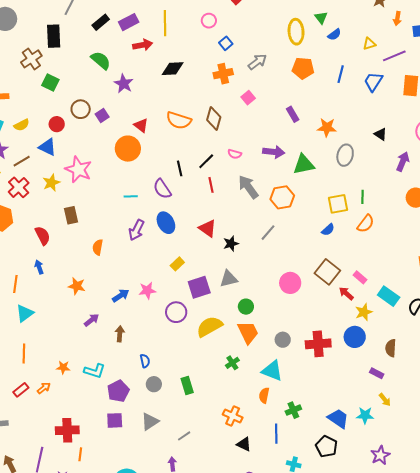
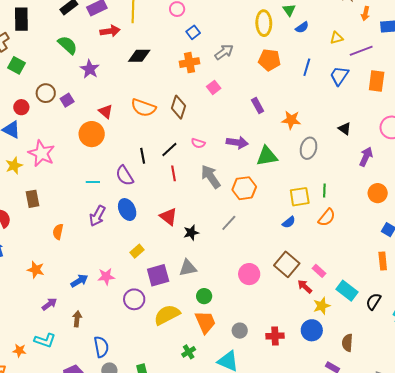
red cross: (318, 344) -> (275, 336), size x0.7
blue semicircle: (145, 361) -> (101, 347), size x1.5
cyan L-shape: (95, 371) -> (45, 340), moved

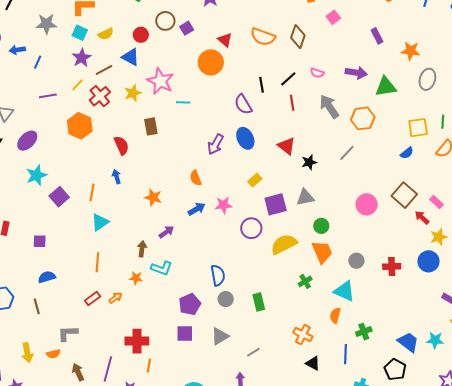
cyan line: (93, 182) -> (183, 102), moved
orange semicircle: (58, 232) -> (196, 178), moved, turned -35
brown arrow: (77, 319) -> (142, 249), moved

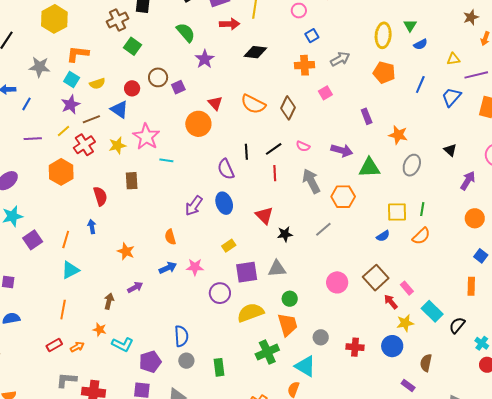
cyan L-shape: (162, 268) -> (122, 344), moved
green cross: (305, 281) -> (267, 352), size x1.6
gray L-shape: (68, 333) -> (66, 380), moved

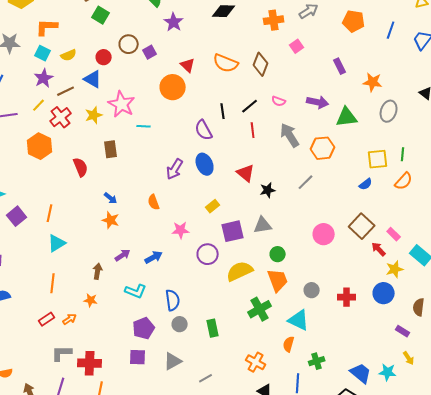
blue arrow: (92, 227) -> (111, 198), moved, turned 144
blue arrow: (168, 268) -> (154, 257), moved
cyan L-shape: (122, 344) -> (136, 291), moved

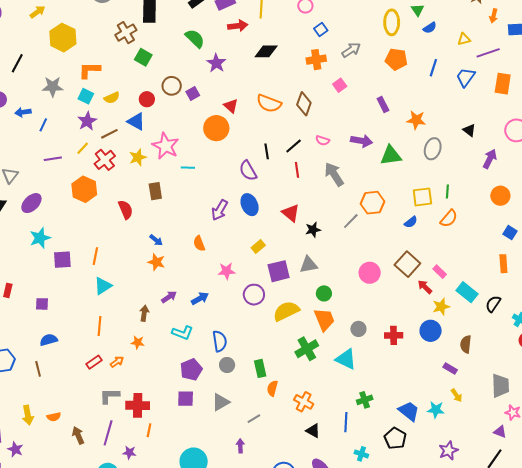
orange hexagon: (323, 148) -> (373, 203), moved
purple square: (17, 216) -> (62, 260), turned 36
orange semicircle: (289, 344) -> (272, 388), moved

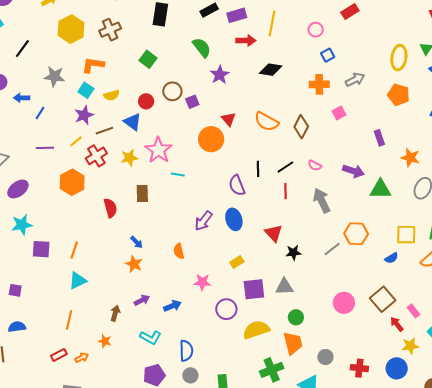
brown cross: (126, 33) -> (110, 30), moved

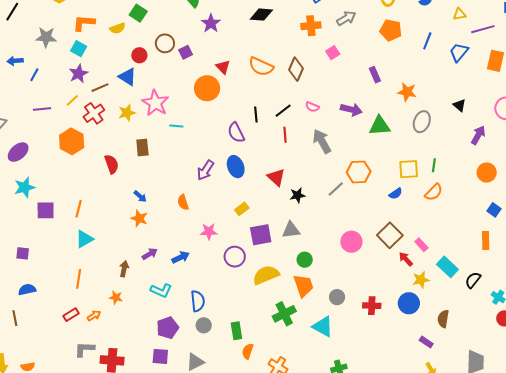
yellow semicircle: (112, 95) -> (118, 28), moved

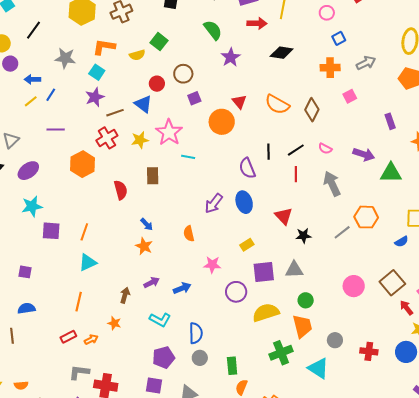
purple square: (186, 52) -> (194, 98), moved
yellow line: (72, 100) -> (31, 101), moved

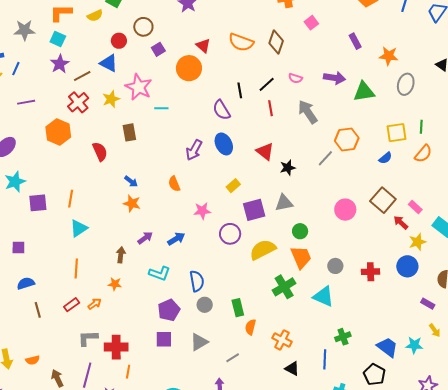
brown line: (12, 336) -> (38, 310), moved

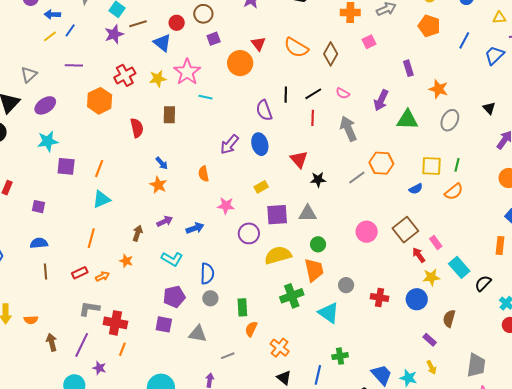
brown line: (82, 76) -> (138, 24), moved
purple arrow: (334, 78) -> (381, 100), turned 95
gray triangle: (199, 342) -> (198, 334), turned 30

